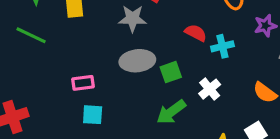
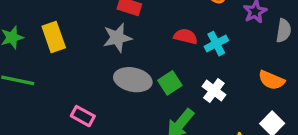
gray ellipse: (137, 61) -> (133, 80), turned 32
pink rectangle: (83, 83) -> (83, 116), turned 50

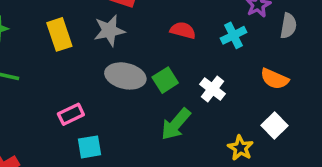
yellow rectangle: (54, 37) -> (59, 34), moved
cyan cross: (216, 44) -> (233, 35), moved
pink rectangle: (83, 116) -> (71, 114), turned -55

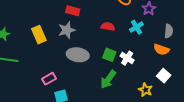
gray semicircle: (288, 26) -> (169, 31), moved
green square: (165, 80) -> (109, 55), moved, turned -32

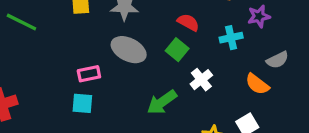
gray semicircle: (169, 31) -> (278, 60), turned 40
green square: (109, 55) -> (177, 50), moved
pink rectangle: (49, 79) -> (89, 74), moved

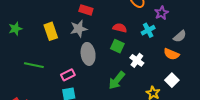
green line: (21, 22) -> (34, 65), moved
gray ellipse: (129, 50) -> (88, 54), turned 70

